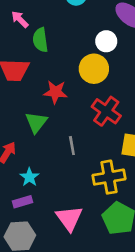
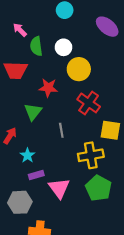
white circle: (106, 41) -> (64, 47), moved
purple rectangle: (23, 202) -> (36, 175), moved

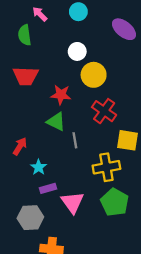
pink arrow: (20, 30) -> (40, 14), moved
green semicircle: (36, 46) -> (25, 35), moved
green triangle: (33, 112) -> (56, 122), moved, turned -42

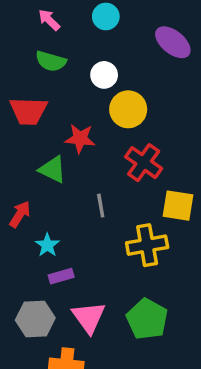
green semicircle: (25, 35) -> (51, 61), moved, turned -66
green triangle: (56, 122) -> (53, 169), moved
pink triangle: (73, 202) -> (89, 317), moved
green pentagon: (115, 202) -> (147, 319), moved

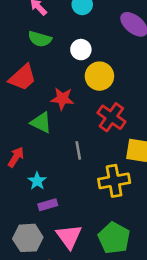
red trapezoid: (28, 111) -> (23, 77), turned -44

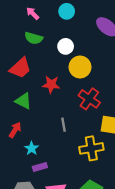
green triangle: (41, 123) -> (23, 101), moved

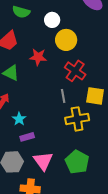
gray line: (64, 125) -> (63, 96), moved

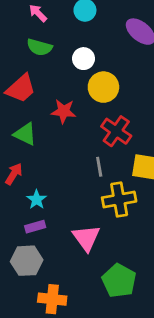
purple rectangle: (27, 137) -> (35, 227), moved
pink triangle: (43, 161) -> (86, 238), moved
green pentagon: (77, 162) -> (119, 281), moved

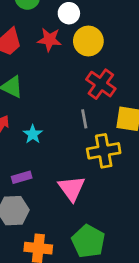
red star: (64, 111) -> (49, 40), moved
cyan star: (37, 200) -> (33, 134), moved
green pentagon: (119, 281) -> (88, 241), moved

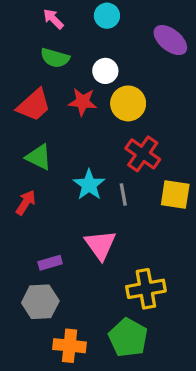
cyan star: (33, 134) -> (89, 185), moved, size x1.4
yellow cross: (104, 151) -> (146, 289), moved
pink triangle: (72, 188) -> (100, 245), moved

